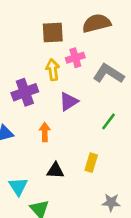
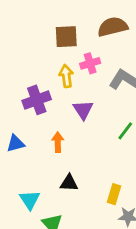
purple triangle: (69, 102) -> (83, 110), turned -30
yellow rectangle: (91, 163) -> (114, 194), moved

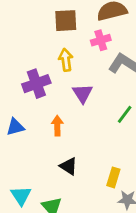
pink cross: (90, 63) -> (101, 40), moved
black triangle: (69, 183) -> (69, 166), turned 30
cyan triangle: (30, 200) -> (21, 196), moved

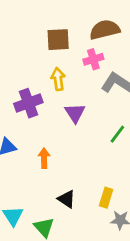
orange arrow: (57, 126) -> (44, 158), moved
black triangle: (69, 166) -> (67, 199), moved

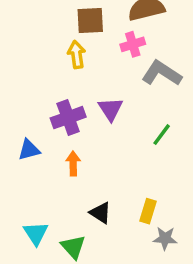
yellow arrow: (58, 79) -> (77, 55), moved
purple cross: (28, 103) -> (68, 118), moved

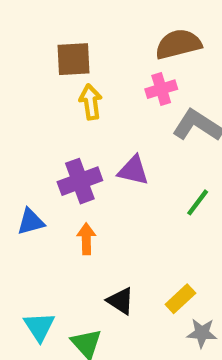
brown square: (90, 21) -> (73, 59), moved
purple triangle: (111, 109) -> (133, 170), turned -44
yellow rectangle: (148, 211) -> (180, 299), turned 30

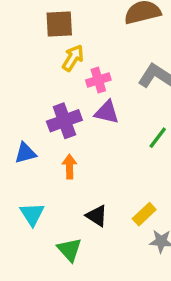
pink cross: (161, 89) -> (98, 80), moved
yellow arrow: (91, 102) -> (73, 58), turned 40
cyan triangle: (39, 327) -> (32, 214), moved

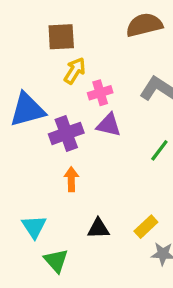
blue triangle: (25, 153) -> (27, 110), moved, size x1.6
black triangle: (97, 216) -> (98, 228), turned -35
green triangle: (70, 250) -> (56, 261), moved

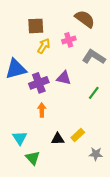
brown semicircle: (144, 25) -> (85, 19), turned 50
pink cross: (100, 93) -> (69, 40), moved
yellow rectangle: (146, 227) -> (78, 135), moved

